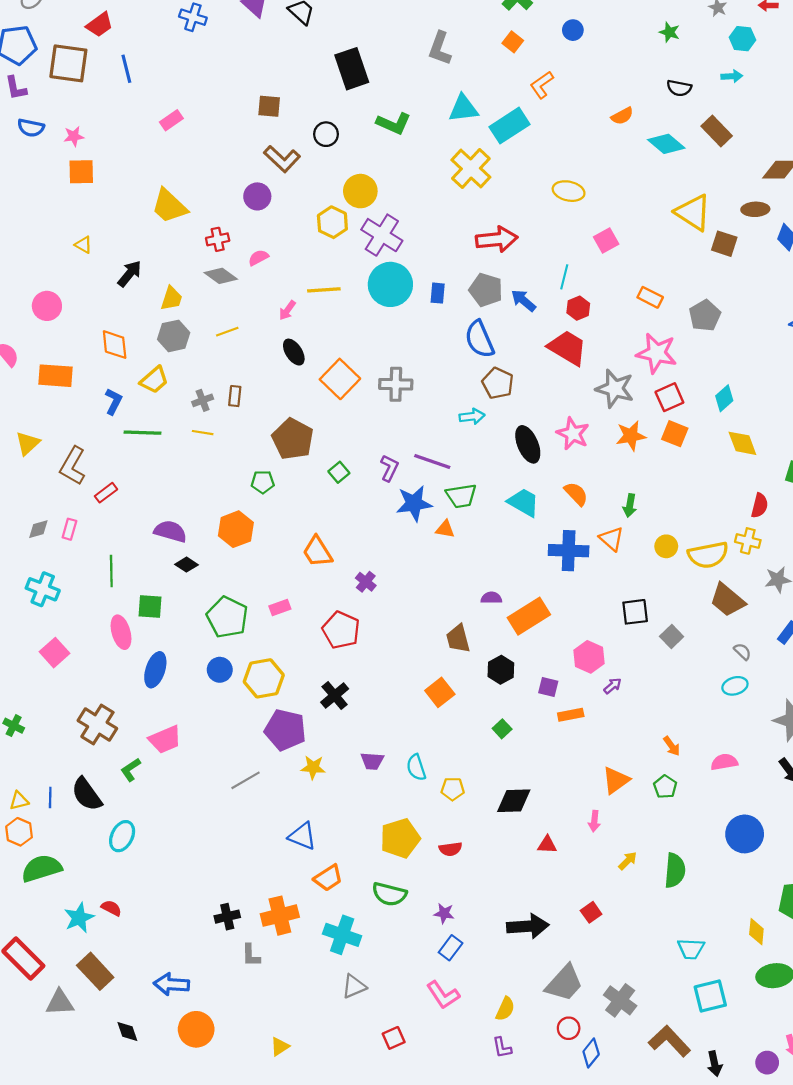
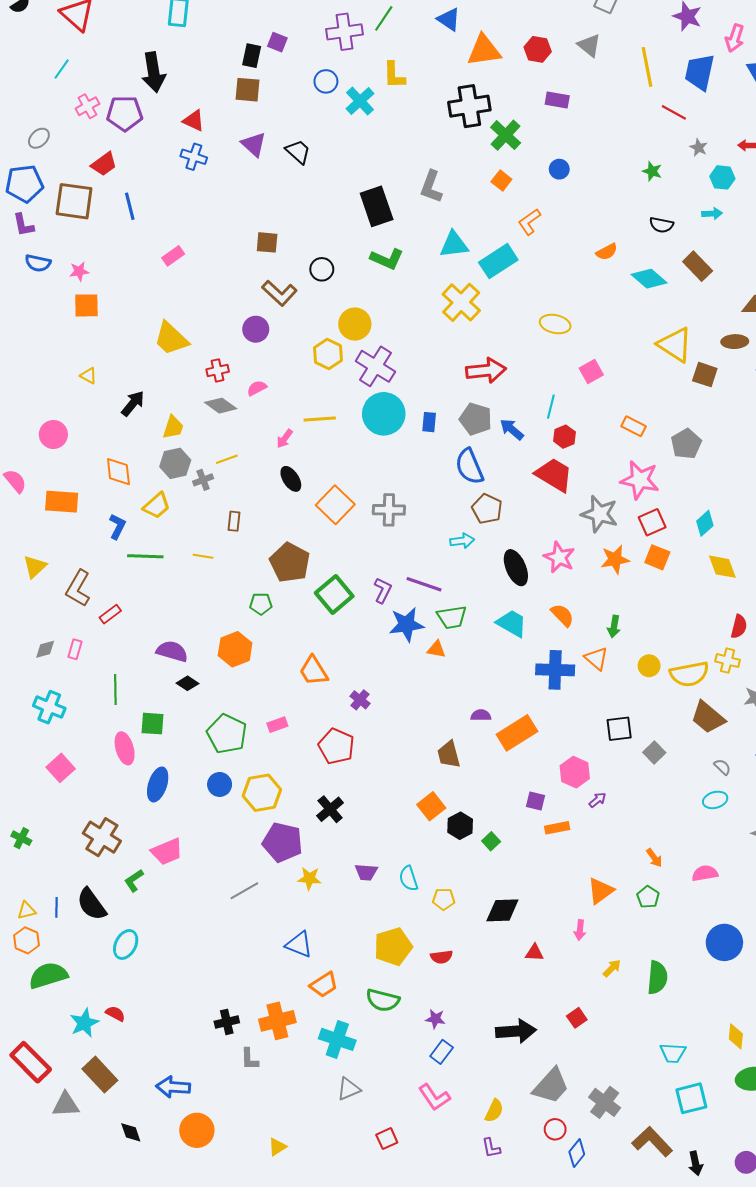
black rectangle: (352, 69) -> (377, 206), moved
gray cross: (203, 400) -> (203, 480), moved
green square: (339, 472) -> (334, 595), size x1.8
black hexagon: (501, 670) -> (460, 826), moved

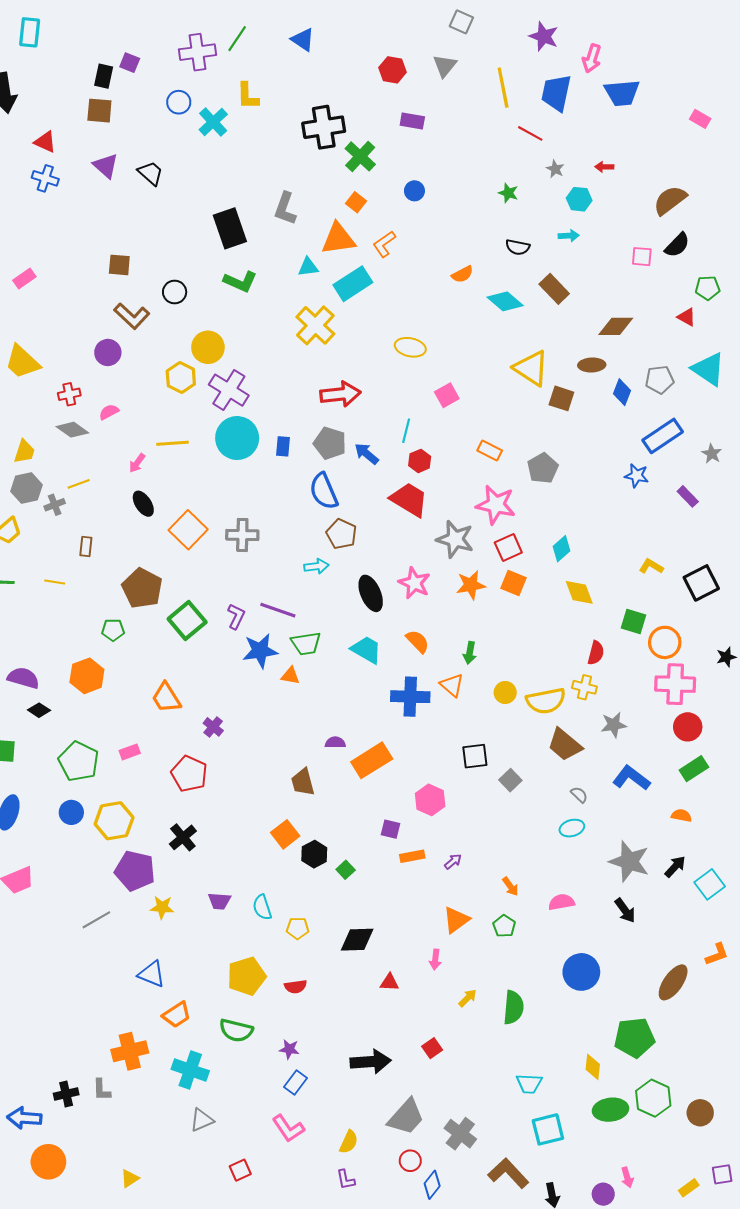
gray triangle: (589, 45) -> (445, 66), turned 30
orange triangle: (484, 50) -> (338, 239), moved
cyan triangle: (454, 245) -> (308, 267), size x0.7
purple arrow: (597, 800) -> (453, 861), moved
black cross: (227, 1022) -> (66, 1094), moved

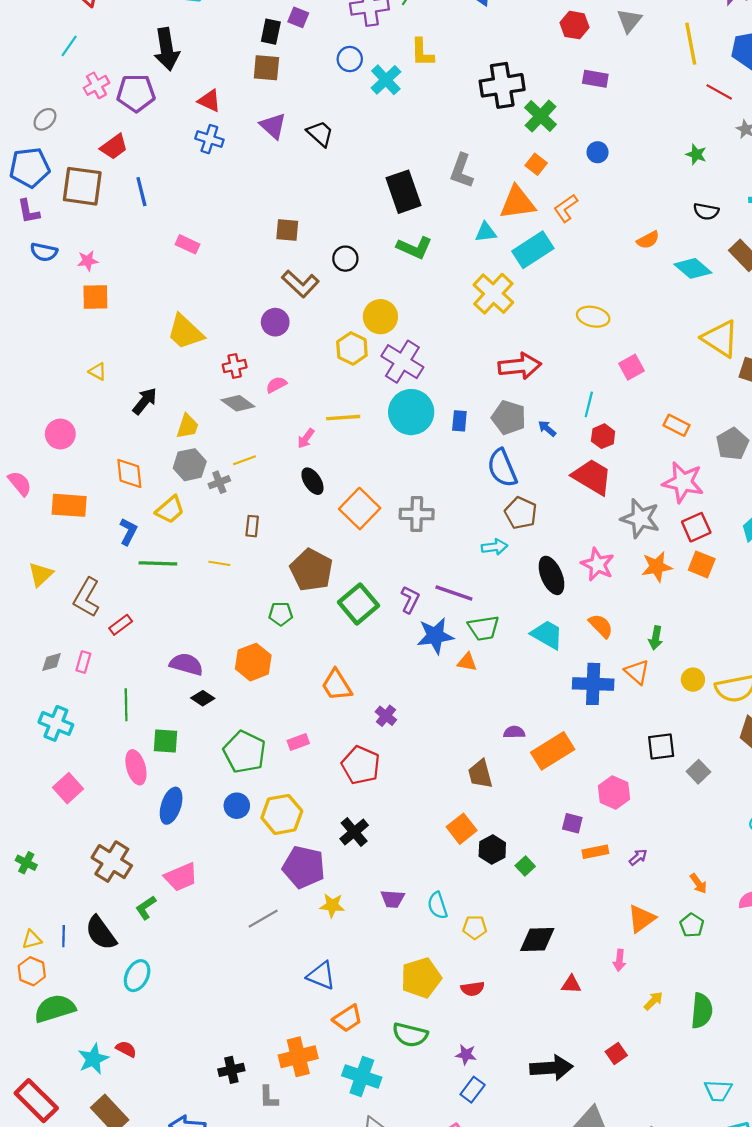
pink rectangle: (24, 278) -> (187, 244), turned 60
blue arrow: (366, 454) -> (547, 429), size x0.7
black cross: (66, 1094) -> (231, 1070), moved

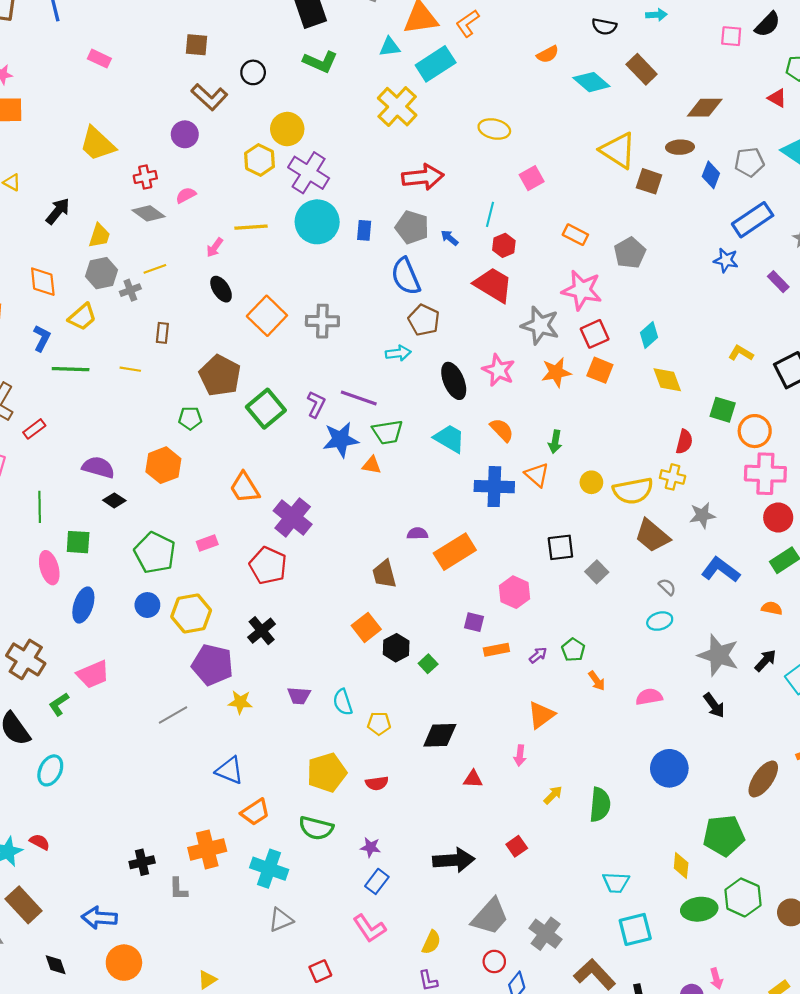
purple cross: (386, 716) -> (293, 517), size x1.8
green pentagon: (692, 925) -> (573, 650), moved

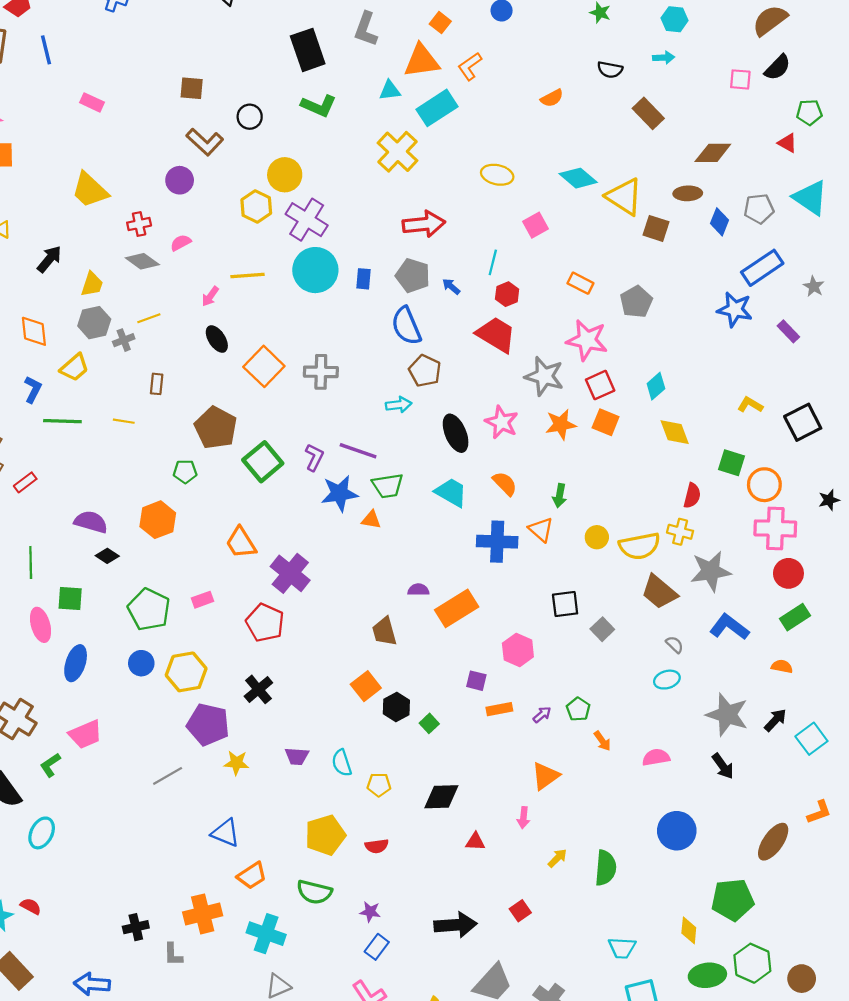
cyan diamond: (591, 82) -> (578, 178), moved
blue star: (726, 260) -> (735, 309), size x1.4
gray star: (702, 515) -> (711, 571), size x1.5

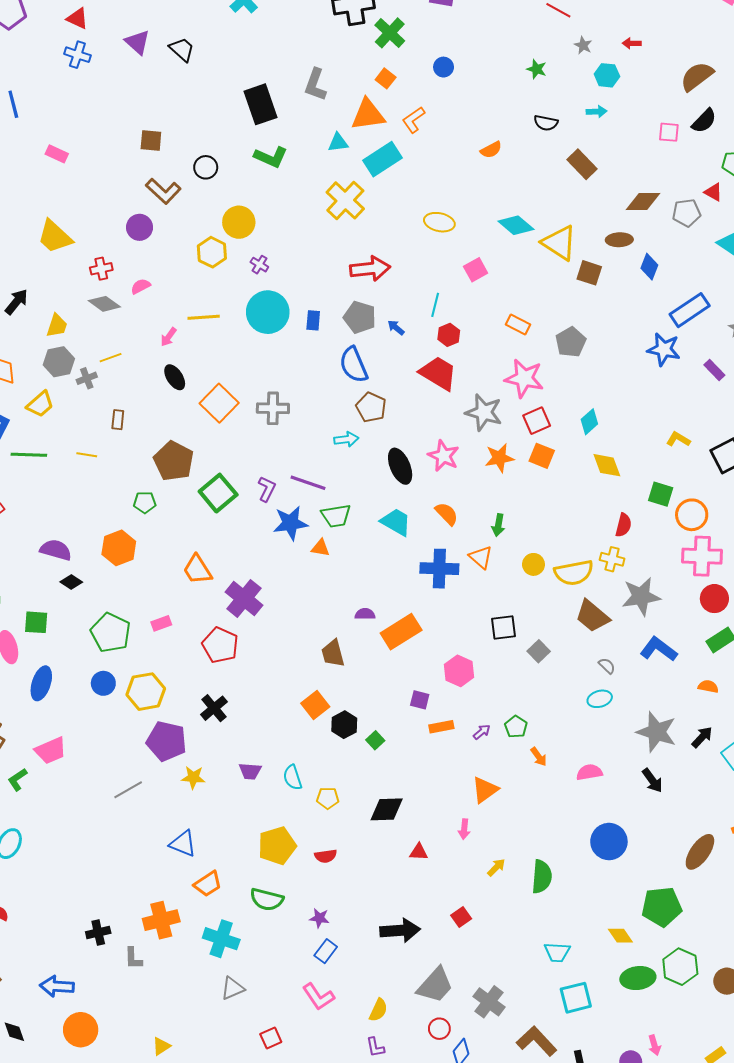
gray pentagon: (759, 209) -> (687, 213), moved
purple cross: (307, 220) -> (259, 265), size x0.5
yellow diamond: (689, 930) -> (620, 936), turned -40

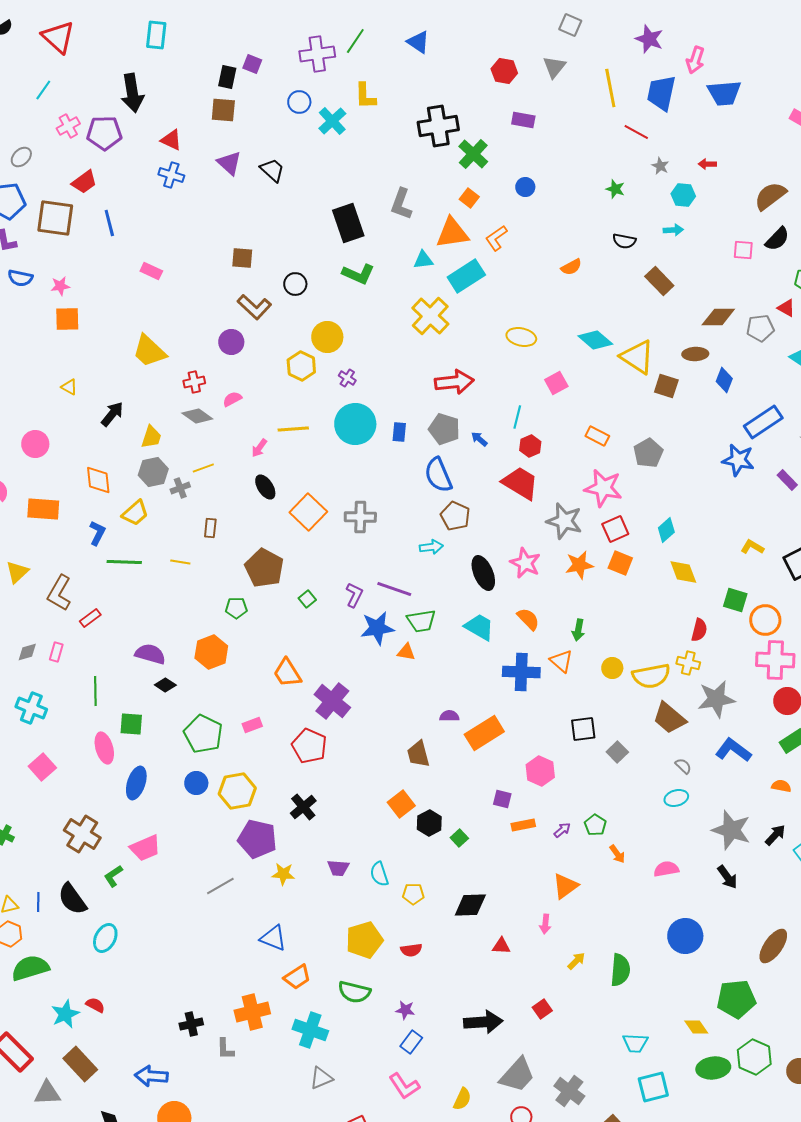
green square: (218, 493) -> (307, 599), size x0.5

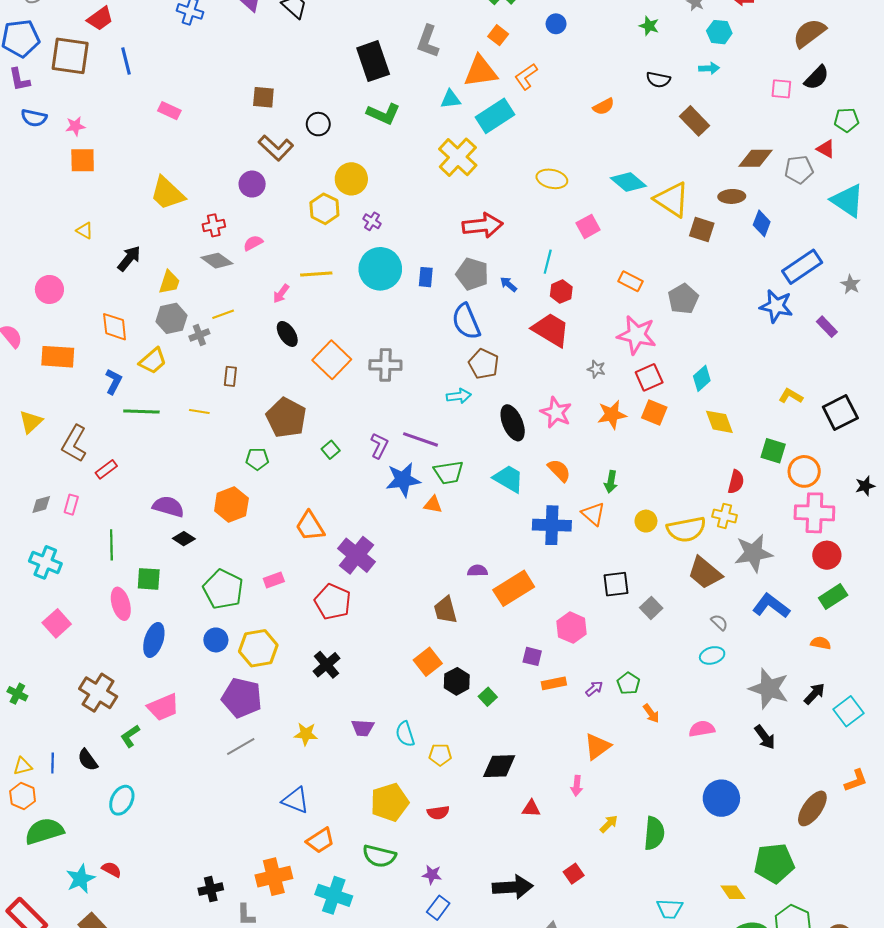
gray star: (564, 521) -> (596, 369), size x0.5
purple pentagon: (257, 839) -> (242, 698), moved
black semicircle: (72, 899) -> (88, 760), size x0.7

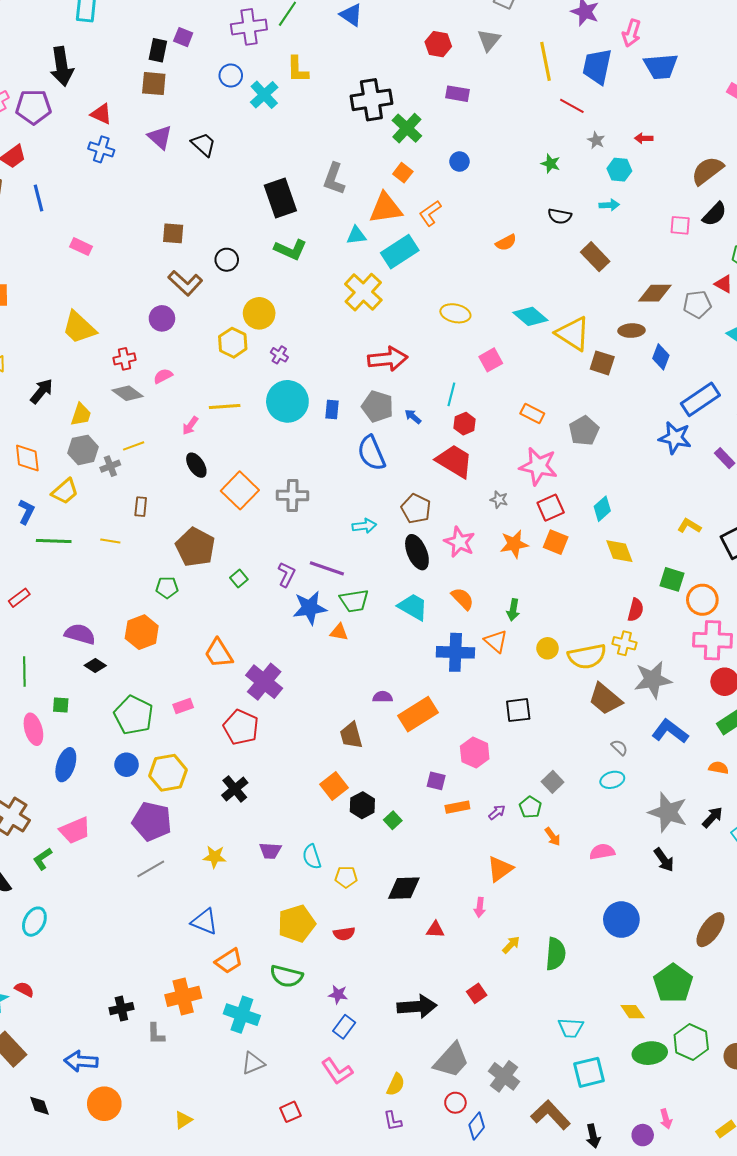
brown pentagon: (484, 364) -> (416, 509), moved
green square: (149, 579) -> (61, 705), size x0.7
gray square: (651, 608) -> (553, 782), moved
green pentagon: (774, 863) -> (673, 983), turned -30

